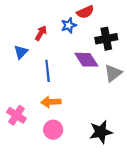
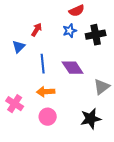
blue star: (69, 25) -> (70, 31), moved
purple diamond: (86, 60) -> (73, 68), moved
gray triangle: (113, 73) -> (102, 87), moved

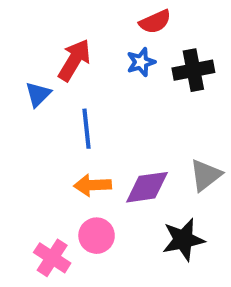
red arrow: (37, 30) -> (74, 60), size x1.5
purple diamond: (73, 68) -> (147, 187), moved, turned -65
pink cross: (15, 104) -> (52, 258), moved

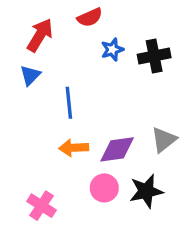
red semicircle: (155, 22) -> (90, 17), moved
red arrow: (74, 60) -> (40, 35), moved
pink circle: (97, 236) -> (104, 188), moved

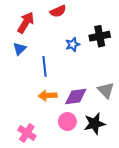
blue star: (112, 50) -> (73, 44), moved
gray triangle: (164, 140) -> (106, 90), turned -36

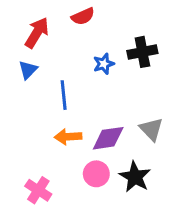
black star: (94, 124) -> (135, 177), turned -30

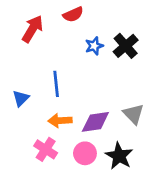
black cross: (142, 52) -> (126, 46), turned -30
blue star: (104, 64) -> (94, 46), moved
blue triangle: (28, 70) -> (21, 98), moved
pink cross: (38, 190) -> (46, 149), moved

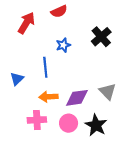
blue star: (94, 46) -> (63, 45), moved
pink cross: (46, 149) -> (37, 120), turned -36

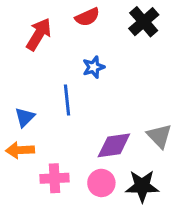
black cross: (101, 37) -> (144, 22), moved
orange arrow: (48, 97) -> (20, 150), moved
black star: (96, 125) -> (142, 186), turned -30

